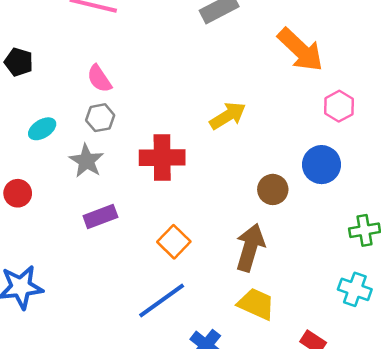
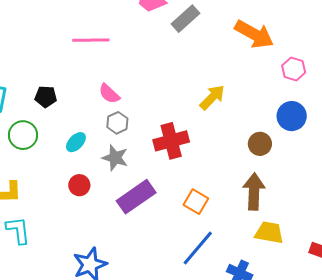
red circle: (18, 193) -> (79, 185), moved
purple rectangle: (100, 217) -> (136, 197), size x1.5

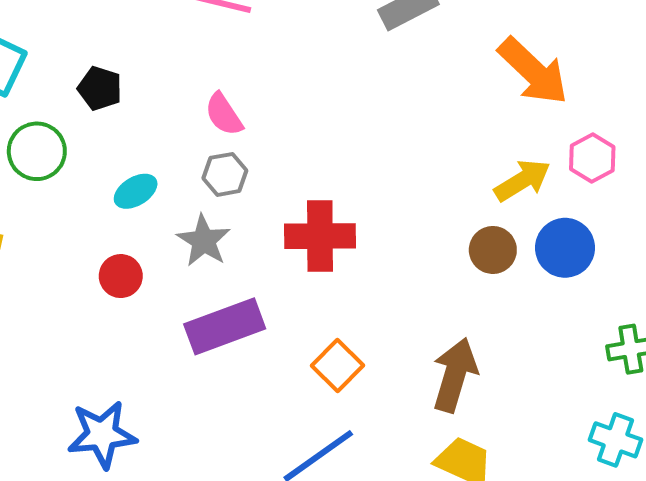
yellow arrow: (212, 97) -> (522, 180), moved
brown circle: (260, 144) -> (493, 250), moved

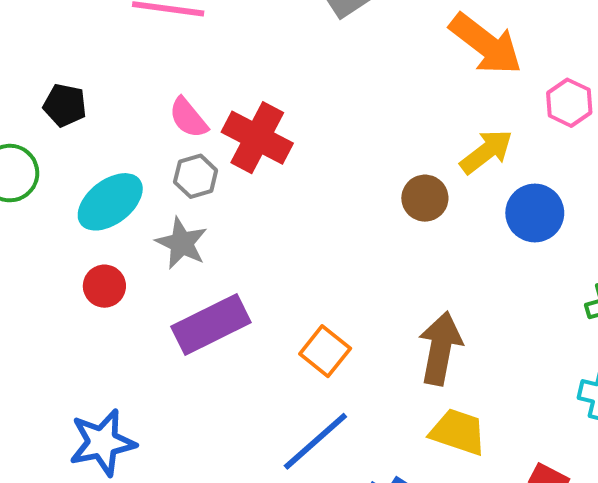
pink hexagon: (592, 158) -> (569, 103), moved
cyan ellipse: (136, 191) -> (110, 202), size x1.6
red cross: (320, 236) -> (257, 138), moved, turned 34
brown circle: (493, 250) -> (425, 198), moved

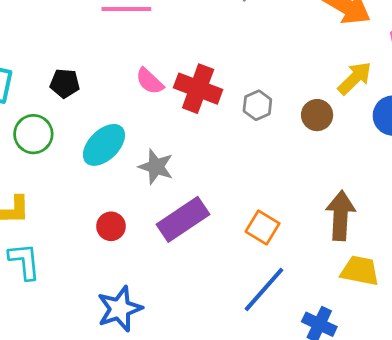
gray hexagon: (196, 176) -> (257, 105), moved
red circle: (104, 286) -> (111, 226), moved

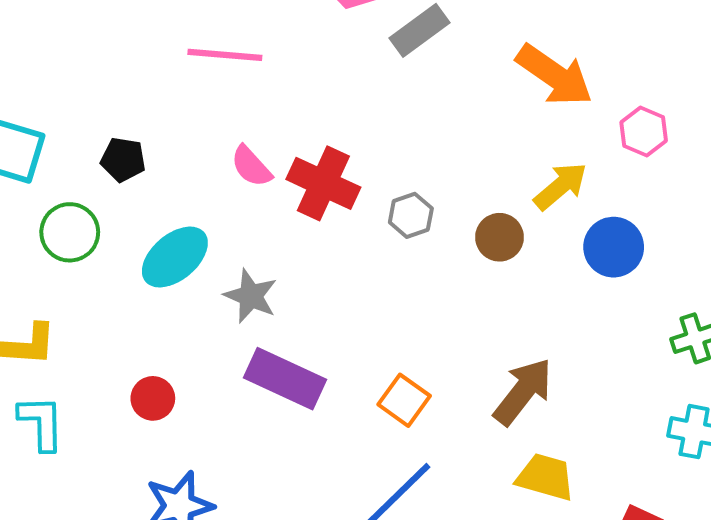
brown arrow: (341, 216) -> (523, 391), turned 30
purple rectangle: (183, 219) -> (285, 379), turned 54
red circle: (111, 226) -> (153, 398), moved

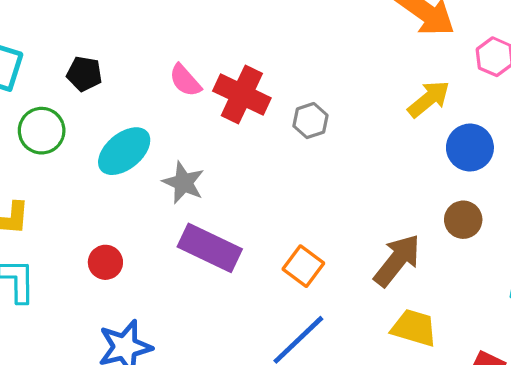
brown circle: (499, 237) -> (463, 220), moved

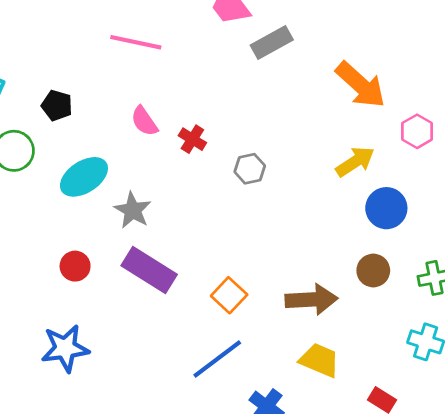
red cross: (242, 94) -> (192, 139), size x0.6
brown arrow: (397, 260) -> (312, 300), turned 42
red circle: (105, 262) -> (75, 266), moved

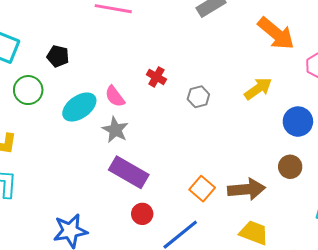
pink semicircle: (144, 121) -> (115, 96), moved
yellow arrow: (355, 162) -> (258, 89), moved
red circle: (75, 266) -> (142, 214), moved
orange square: (229, 295) -> (202, 189), moved

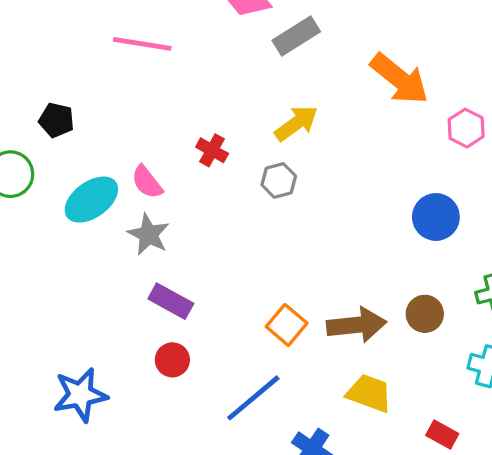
yellow arrow: (258, 89) -> (296, 123), moved
brown circle: (290, 167) -> (425, 314), moved
purple rectangle: (129, 172) -> (171, 301), size x0.7
red circle: (142, 214) -> (172, 360), moved

